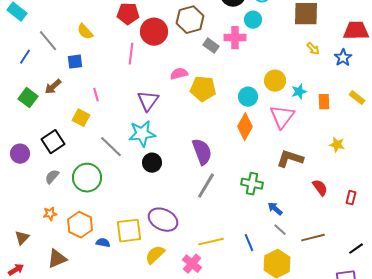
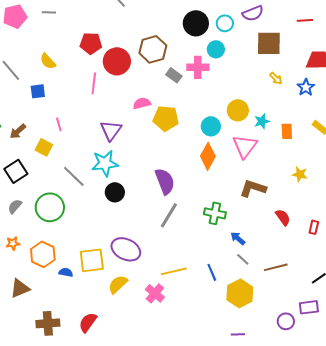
brown arrow: (53, 87) -> (18, 131), moved

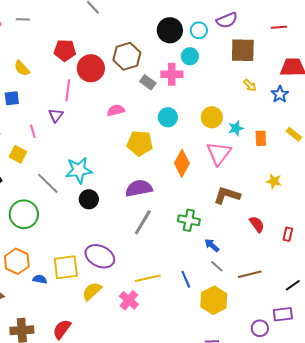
yellow pentagon: (166, 118) -> (140, 143), moved
cyan circle: (211, 126) -> (168, 117), moved
purple triangle: (111, 130) -> (56, 115), moved, size x0.7
purple semicircle: (165, 181) -> (139, 188), turned -80

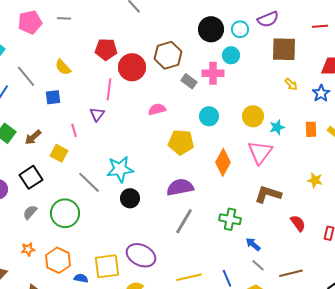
orange rectangle: (261, 138) -> (311, 129), moved

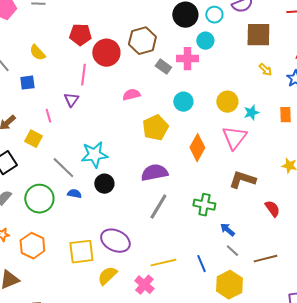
yellow pentagon: (181, 142) -> (155, 128), turned -30
blue semicircle: (81, 278) -> (74, 194), moved

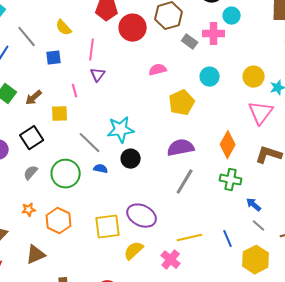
pink line: (83, 75) -> (92, 50), moved
yellow square: (33, 139) -> (60, 114), turned -30
orange diamond: (197, 148) -> (228, 145), moved

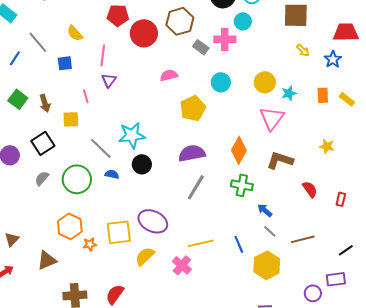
brown arrow: (34, 98) -> (45, 103), turned -66
orange star: (29, 210) -> (90, 244), moved

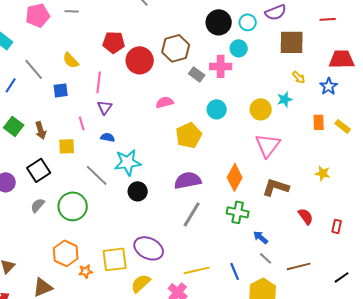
cyan star: (289, 93) -> (285, 99), moved
blue semicircle: (112, 174) -> (108, 137), moved

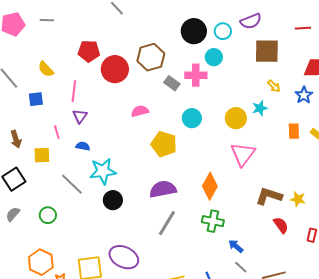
yellow pentagon: (189, 135) -> (164, 144), turned -30
yellow star: (323, 173) -> (298, 199), moved
brown L-shape: (276, 187) -> (269, 196), moved
green circle: (73, 206) -> (48, 215), size x0.6

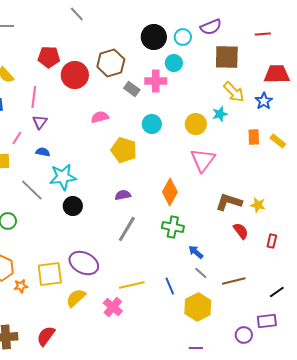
yellow arrow: (274, 86) -> (234, 92), size x1.6
pink line: (57, 132) -> (17, 138), turned 48
purple semicircle: (163, 189) -> (123, 195), size x0.6

